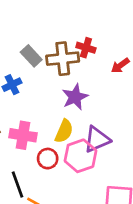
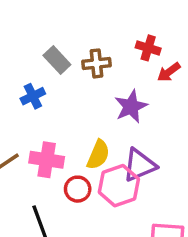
red cross: (86, 48) -> (148, 48), moved
brown cross: (63, 59) -> (97, 63), size x0.7
purple star: (75, 97) -> (131, 106), moved

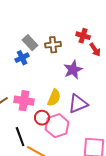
red arrow: (169, 72) -> (95, 50), turned -88
blue cross: (33, 96) -> (22, 58), moved
pink hexagon: (119, 186) -> (57, 126), moved

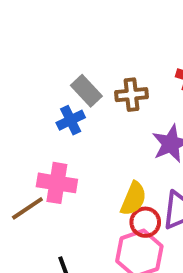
pink cross: (24, 101) -> (57, 183), moved
red circle: (42, 118) -> (145, 222), moved

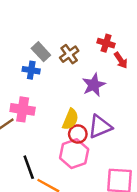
brown cross: (131, 95) -> (69, 54), turned -30
blue cross: (71, 120) -> (31, 70), turned 35

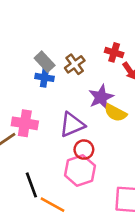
blue cross: (31, 70) -> (45, 77), moved
yellow semicircle: (70, 119) -> (115, 113), moved, turned 95
purple triangle: (100, 127) -> (72, 125), moved

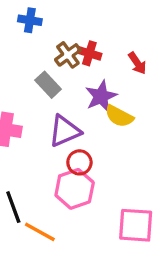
red cross: (114, 52) -> (89, 53), moved
gray rectangle: (45, 62) -> (48, 85), moved
blue cross: (45, 77) -> (30, 20), moved

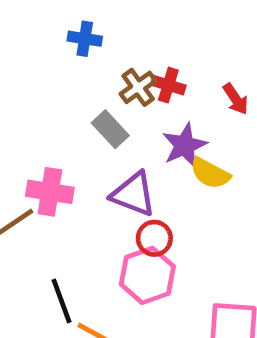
purple triangle: (65, 131) -> (133, 194), turned 44

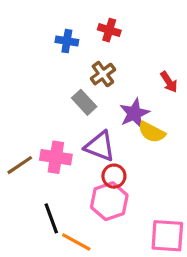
red cross: (168, 85) -> (109, 30), moved
pink cross: (50, 192) -> (56, 157), moved

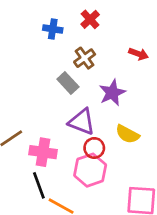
red cross: (109, 30) -> (90, 19), turned 30
red arrow: (169, 82) -> (138, 54), moved, turned -36
yellow semicircle: (152, 132) -> (127, 134), moved
pink cross: (56, 157) -> (43, 152), moved

